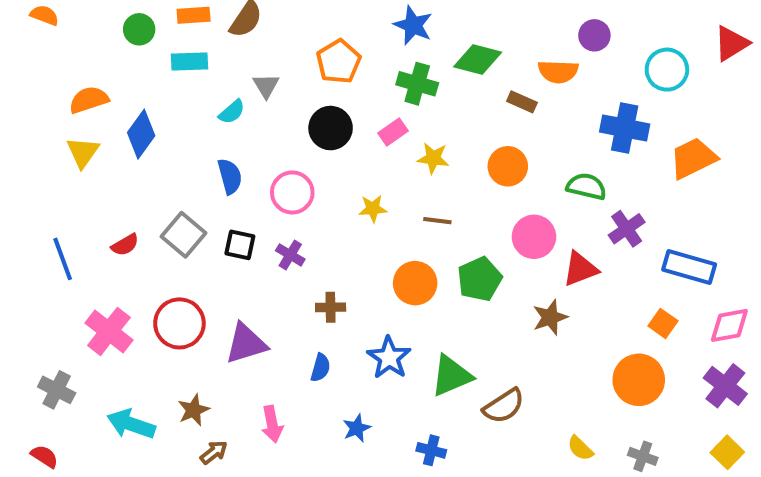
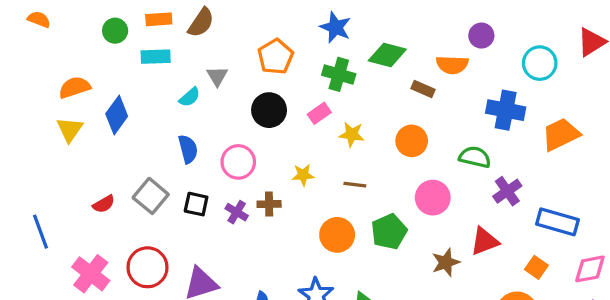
blue line: (63, 259) -> (41, 232), moved
red triangle: (580, 269) -> (485, 241), moved
brown cross: (331, 307) -> (269, 204), moved

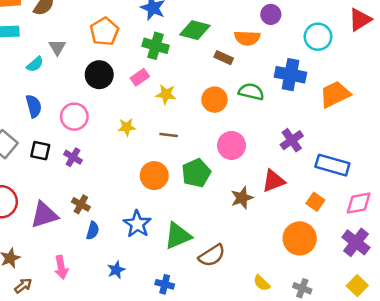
green semicircle: (475, 157) -> (251, 92), moved
brown cross: (269, 204) -> (81, 204), moved, turned 30

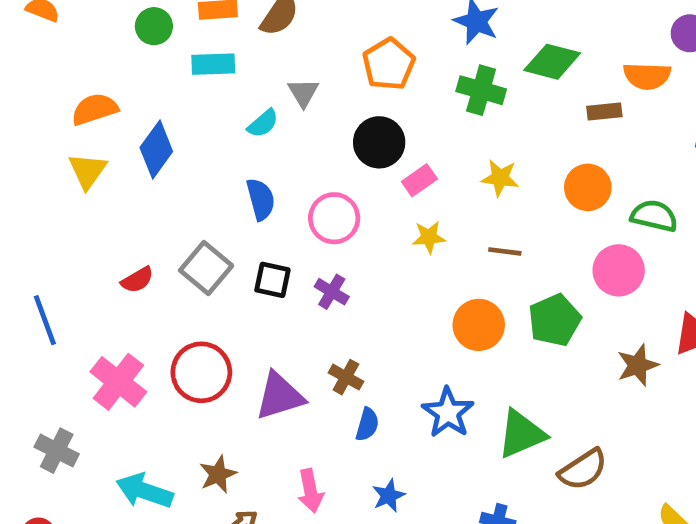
brown rectangle: (224, 58) -> (604, 112), turned -30
pink rectangle: (140, 77) -> (419, 180), moved
green semicircle: (251, 92) -> (654, 216), moved
blue star: (116, 270) -> (389, 496), moved

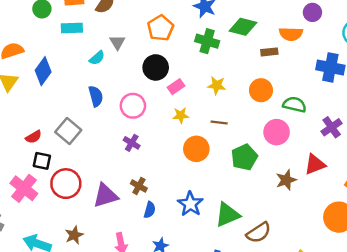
black square: (272, 280) -> (42, 161), moved
orange circle: (479, 325) -> (196, 149), moved

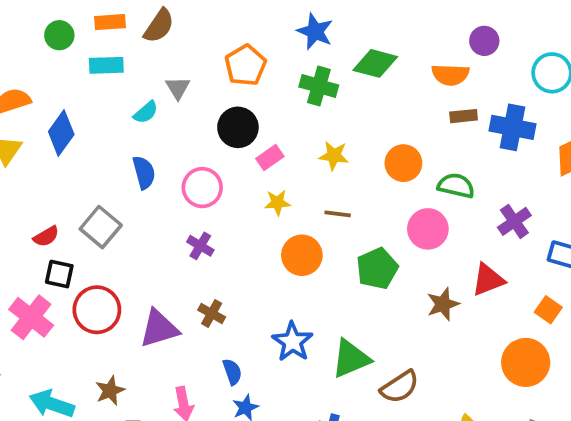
brown rectangle: (269, 52) -> (464, 116), moved
blue semicircle: (150, 210) -> (232, 372), moved, turned -35

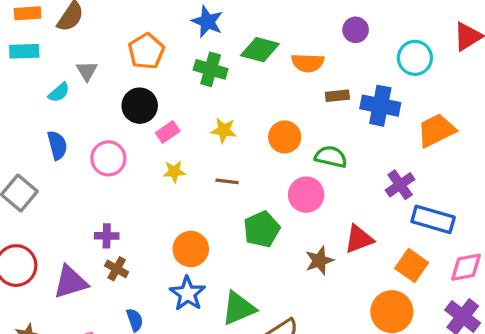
orange semicircle: (450, 75) -> (308, 63), moved
purple cross: (514, 221) -> (400, 185), moved
purple cross: (200, 246) -> (107, 236), moved, turned -30
orange circle: (302, 255) -> (191, 249), moved
orange square: (548, 310) -> (412, 266), size x1.4

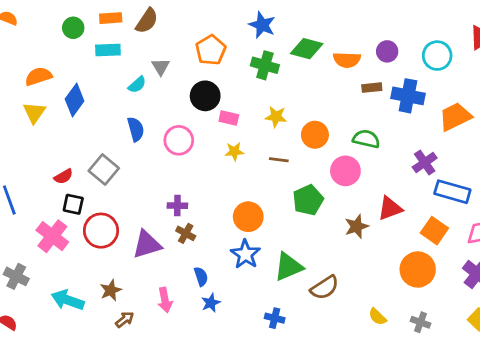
purple circle: (356, 30) -> (387, 51), moved
pink rectangle: (168, 132) -> (229, 118), turned 48
orange circle: (285, 137) -> (315, 135), moved

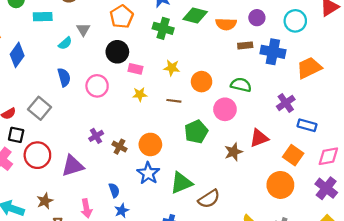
blue rectangle: (452, 192) -> (307, 125), size x0.7
purple cross: (177, 206) -> (96, 136), turned -32
brown cross: (186, 233) -> (119, 147), moved

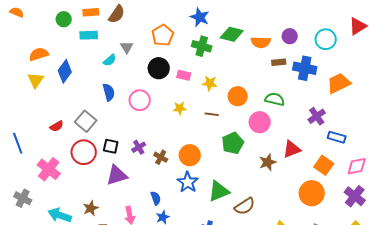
pink rectangle: (135, 69) -> (184, 75), moved
black square: (16, 135) -> (111, 146), moved
red circle: (37, 155) -> (84, 152), moved

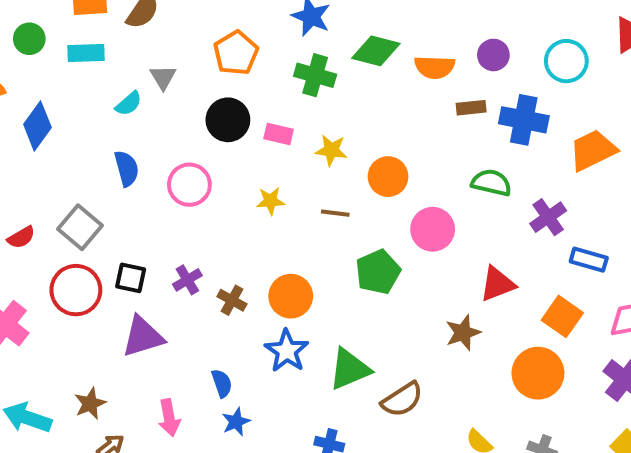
green circle: (64, 19) -> (29, 39), moved
green semicircle: (275, 99) -> (491, 183), moved
brown star: (268, 162) -> (463, 333), moved

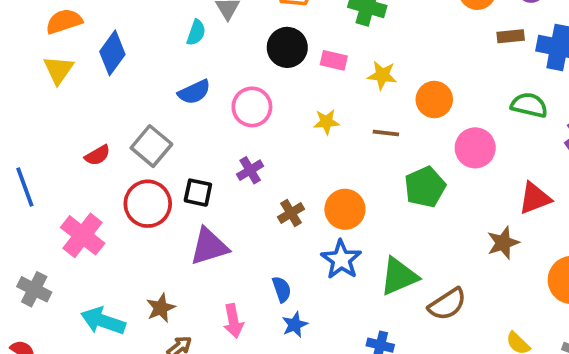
cyan semicircle: (129, 104) -> (196, 33), turned -30
blue semicircle: (127, 168) -> (194, 92), turned 80
purple cross: (187, 280) -> (250, 170), moved
brown cross: (232, 300) -> (291, 213), turned 30

